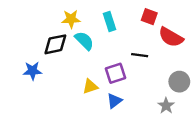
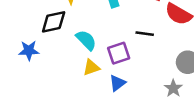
cyan semicircle: (84, 41) -> (86, 40), moved

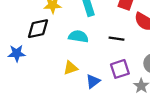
cyan semicircle: (86, 40) -> (78, 36), moved, turned -36
purple square: (119, 53) -> (120, 69), moved

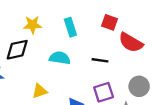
yellow triangle: (71, 68) -> (40, 91), moved

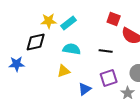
cyan rectangle: (70, 27) -> (69, 23), moved, turned 70
yellow triangle: (40, 91) -> (64, 71), moved

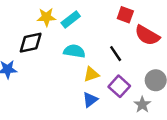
black line: (106, 51) -> (116, 54), turned 48
yellow triangle: (64, 71) -> (91, 74), moved
purple square: (109, 78) -> (119, 86), turned -30

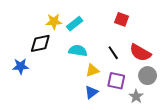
red semicircle: (147, 35) -> (140, 53), moved
purple square: (119, 86) -> (116, 81), turned -30

